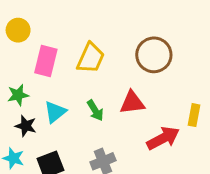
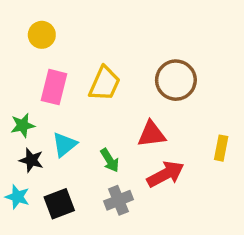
yellow circle: (18, 30) -> (42, 35), moved
green arrow: (95, 110) -> (110, 160), moved
red arrow: (163, 138) -> (165, 174), moved

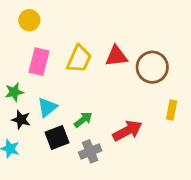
brown circle: (176, 80) -> (152, 67), moved
red triangle: (152, 134) -> (116, 56), moved
green arrow: (110, 160) -> (83, 120), turned -96
black square: (59, 204) -> (57, 138), moved

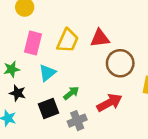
brown circle: (152, 67) -> (120, 63), moved
cyan triangle: (47, 107) -> (47, 73), moved

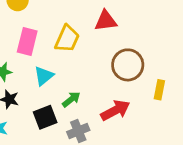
red triangle: (100, 38) -> (106, 21), moved

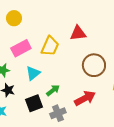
pink rectangle: (27, 41) -> (21, 48), turned 48

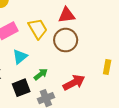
yellow trapezoid: (50, 46) -> (38, 29), turned -55
brown circle: (94, 65) -> (66, 40), moved

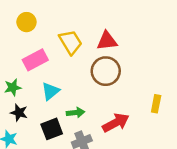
yellow trapezoid: (38, 29) -> (71, 42), moved
green arrow: (41, 74) -> (76, 113), turned 32

